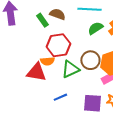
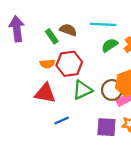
brown circle: (90, 60) -> (112, 90), moved
orange semicircle: (47, 61) -> (47, 64), moved
blue line: (60, 97) -> (62, 121), moved

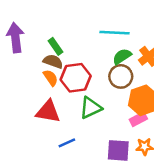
brown semicircle: (68, 30) -> (53, 61), moved
orange semicircle: (47, 64) -> (51, 78), turned -120
brown circle: (112, 90) -> (121, 76), moved

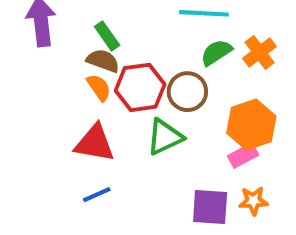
brown circle: (121, 76) -> (187, 92), moved
blue line: (67, 143) -> (97, 195), moved

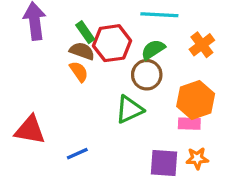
green semicircle: (216, 52) -> (153, 49), moved
red hexagon: (140, 87) -> (112, 43), moved
red triangle: (95, 143) -> (30, 130), moved
pink rectangle: (243, 155) -> (189, 124), turned 30

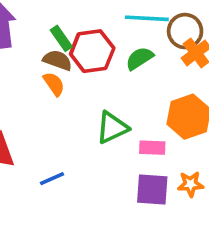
brown circle: (147, 75) -> (185, 31), moved
pink rectangle: (189, 124) -> (152, 148), moved

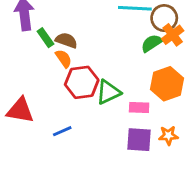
green rectangle: (61, 38) -> (45, 38), moved
red hexagon: (92, 51) -> (82, 82), moved
green semicircle: (140, 58) -> (152, 43), moved

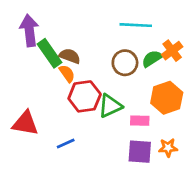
brown circle: (164, 18) -> (125, 63), moved
green rectangle: (45, 38) -> (50, 53), size x1.5

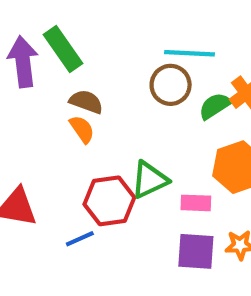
green rectangle: (50, 53) -> (63, 49), moved
brown circle: (125, 63) -> (171, 85), moved
red hexagon: (85, 96) -> (109, 201), moved

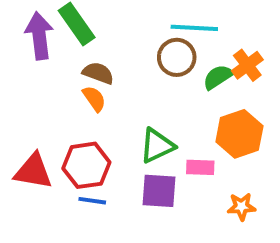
red hexagon: (109, 201) -> (86, 165), moved
blue line: (80, 239) -> (92, 201), turned 32
purple square: (196, 251) -> (159, 191), moved

